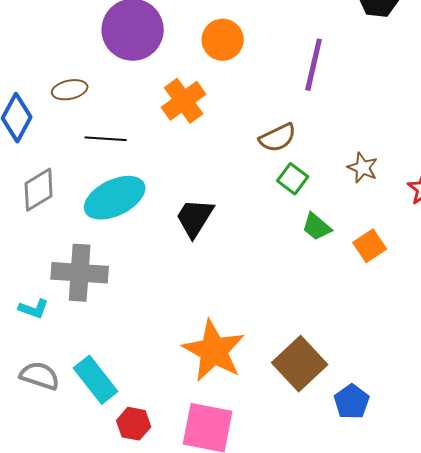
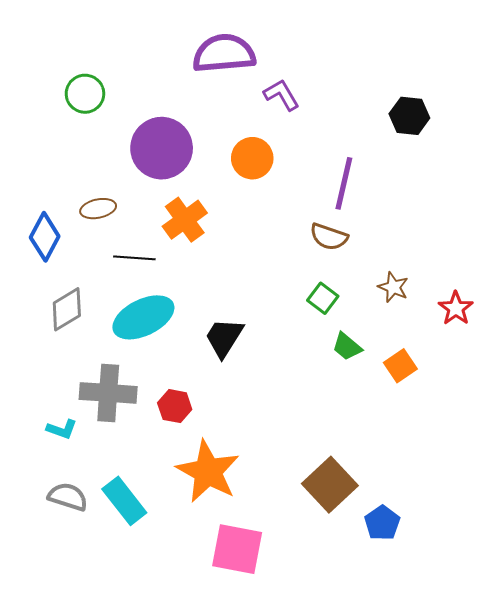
orange cross: (184, 101) -> (185, 220), moved
brown semicircle: (278, 138) -> (329, 237), moved, turned 45
orange star: (214, 351) -> (208, 472), moved
red hexagon: (134, 424) -> (175, 406), moved

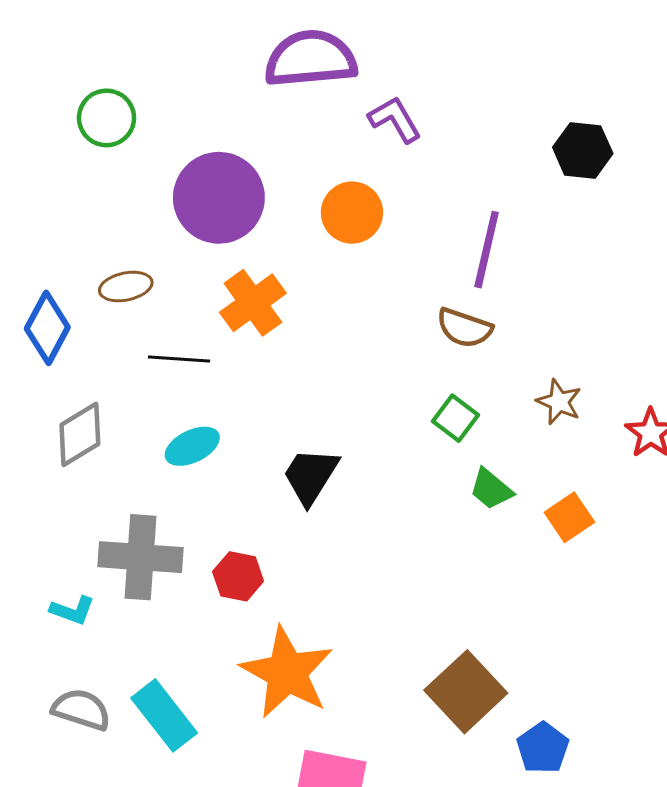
cyan ellipse: (143, 317) -> (192, 446), size x0.6

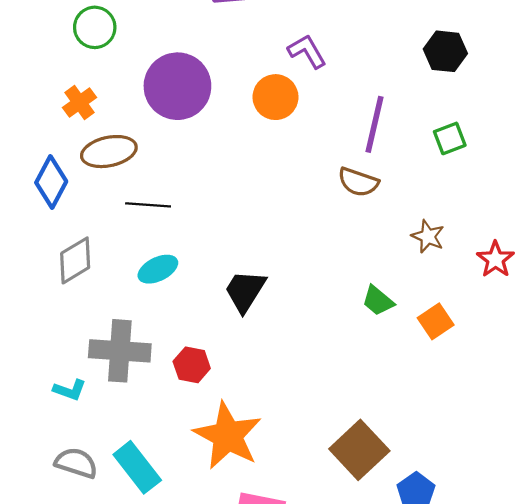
purple L-shape: (395, 119) -> (307, 51), moved
brown ellipse: (126, 287) -> (109, 152), size x1.4
orange cross: (253, 303) -> (79, 103), moved, size x0.7
green square: (456, 418) -> (450, 138), moved, turned 32

